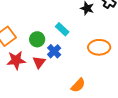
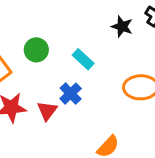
green circle: (37, 39) -> (36, 50), moved

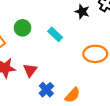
blue cross: (71, 94) -> (46, 90), moved

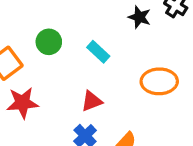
red triangle: (30, 70) -> (92, 101), moved, turned 32

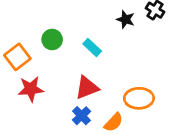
orange ellipse: (159, 81) -> (139, 98), moved
red triangle: (92, 101) -> (87, 88), size x1.4

